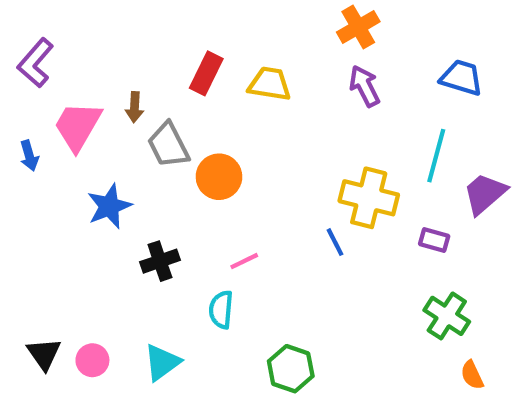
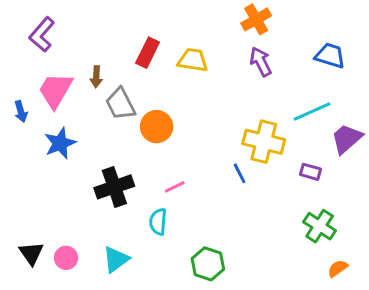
purple L-shape: (35, 63) -> (42, 35), moved
cyan line: (436, 156) -> (312, 111), turned 51
blue star: (109, 206) -> (60, 143), moved
black cross: (160, 261) -> (114, 187), size x1.4
orange semicircle: (472, 375) -> (338, 268), turned 80

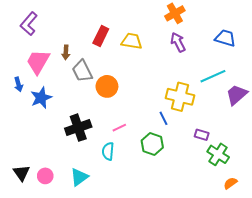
blue arrow: (21, 111) -> (18, 84), moved
purple rectangle: (311, 172) -> (202, 135), moved
green hexagon: (208, 264) -> (152, 144), moved

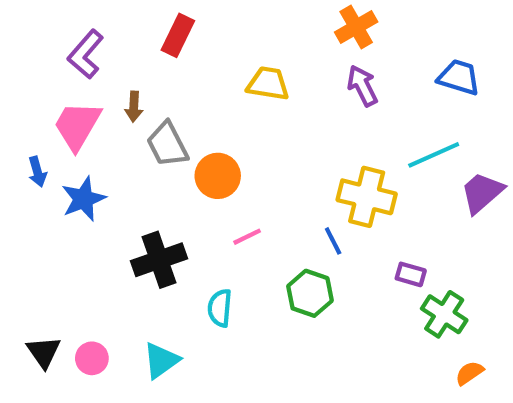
purple L-shape: (29, 24) -> (86, 54), moved
red rectangle: (101, 36) -> (178, 35), moved
pink line: (119, 128) -> (247, 237), moved

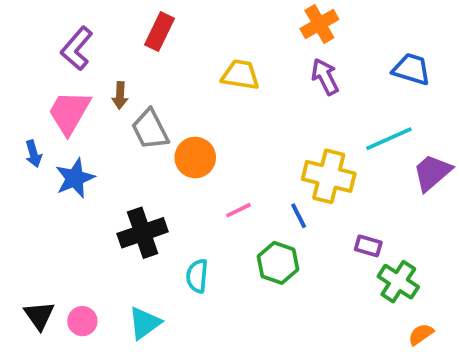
pink line: (247, 237) -> (238, 210), moved

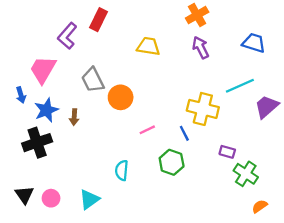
purple L-shape: (77, 48) -> (67, 36), moved
brown arrow: (120, 95) -> (74, 117), moved
black cross: (143, 233) -> (37, 143), moved

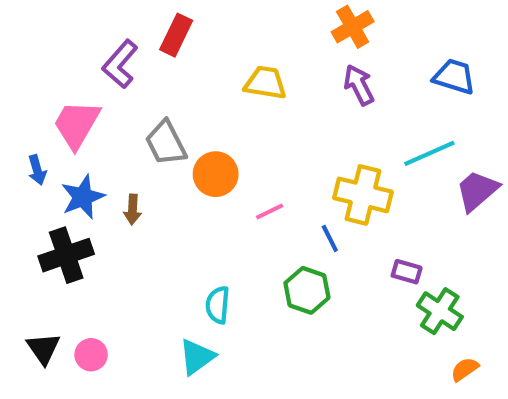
pink line: (147, 130) -> (270, 211), moved
cyan triangle: (89, 199) -> (197, 357), moved

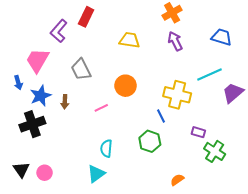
orange circle: (216, 174) -> (126, 86), moved
pink line: (270, 211) -> (101, 108), moved
orange semicircle: (465, 369) -> (177, 180), moved

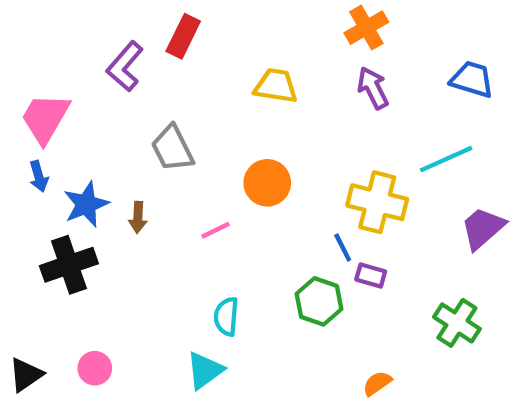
pink trapezoid: (37, 60) -> (45, 118), moved
purple trapezoid: (233, 93) -> (483, 228), moved
purple rectangle: (198, 132) -> (371, 276), moved
black triangle: (21, 170) -> (26, 375), moved, turned 30

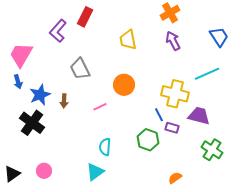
blue trapezoid: (472, 79) -> (219, 37), turned 40
yellow trapezoid: (276, 86) -> (128, 40), turned -110
purple trapezoid: (483, 228) -> (199, 116), moved, turned 55
black cross: (69, 265) -> (32, 123), turned -35

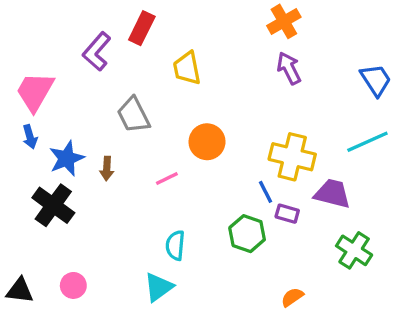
blue trapezoid: (219, 37) -> (376, 80), moved
yellow trapezoid: (128, 40) -> (187, 68), moved
cyan line: (207, 74) -> (367, 142), moved
black triangle: (12, 174) -> (20, 290), turned 42

